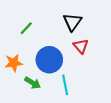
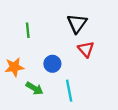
green line: (26, 28) -> (28, 30), turned -48
blue circle: (49, 60) -> (52, 64), size x0.6

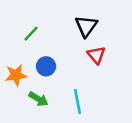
green line: (28, 30) -> (31, 34), turned 48
blue circle: (52, 64) -> (46, 66), moved

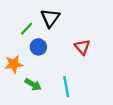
black triangle: (86, 26) -> (50, 18), moved
blue circle: (46, 66) -> (38, 47), moved

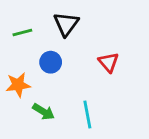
green line: (27, 29) -> (22, 32), moved, turned 32

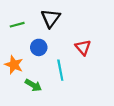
orange star: (18, 85) -> (14, 65), turned 30
cyan line: (87, 115) -> (60, 70), moved

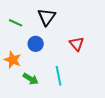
green line: (17, 25) -> (16, 23), turned 40
cyan line: (60, 70) -> (59, 76), moved

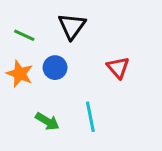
orange star: (13, 60) -> (20, 74), moved

